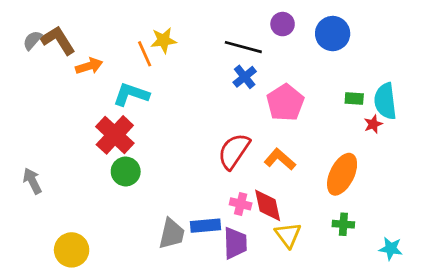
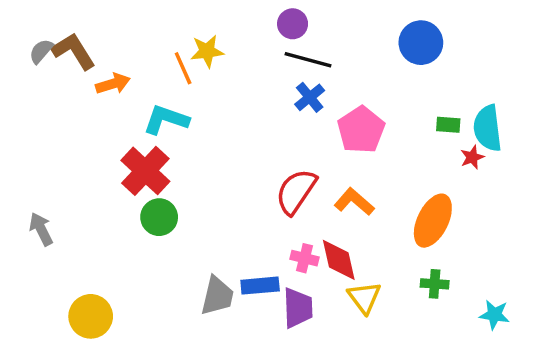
purple circle: (283, 24) -> (293, 24), moved

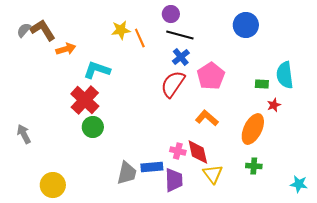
orange line: (183, 68) -> (140, 38), moved
green rectangle: (448, 125) -> (262, 84), moved
red star: (472, 157) -> (274, 105), moved
red semicircle: (296, 191) -> (173, 84), moved
cyan star: (494, 315) -> (299, 184), moved

